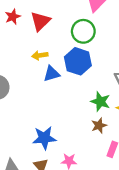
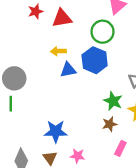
red triangle: (40, 21) -> (62, 18), turned 30

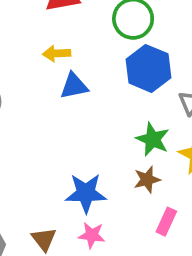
blue hexagon: (95, 60) -> (149, 68), moved
blue star: (56, 131) -> (86, 193), moved

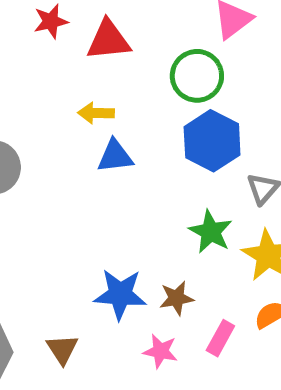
brown star: (147, 179) -> (176, 298), moved
pink star: (92, 235) -> (160, 351), moved

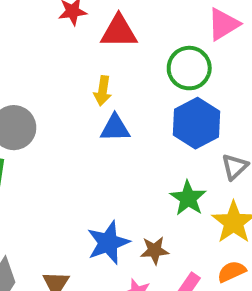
yellow arrow: (96, 113) -> (103, 91), turned -88
blue star: (120, 294) -> (108, 243), turned -30

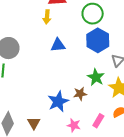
yellow arrow: (103, 91) -> (47, 17), moved
brown star: (155, 250) -> (80, 94), moved

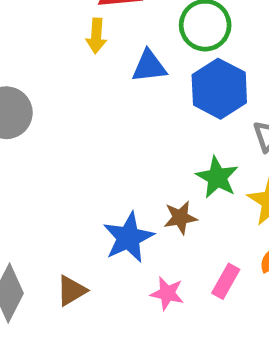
blue triangle: (58, 45) -> (149, 66), moved
brown triangle: (34, 123) -> (71, 291), turned 32

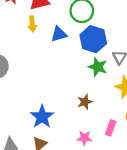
green star: (217, 177) -> (98, 67), moved
blue star: (128, 238) -> (42, 117), moved

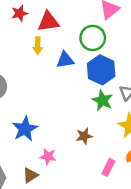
blue star: (42, 117) -> (25, 129), moved
pink star: (84, 138) -> (48, 157), moved

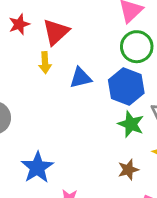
red triangle: (48, 22) -> (56, 32), turned -30
green circle: (93, 38) -> (137, 47), moved
brown star: (84, 136) -> (128, 170), moved

